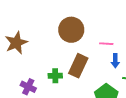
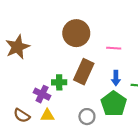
blue arrow: (115, 61) -> (116, 78), moved
purple cross: (28, 87) -> (42, 94), moved

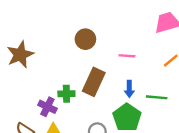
brown circle: (76, 33) -> (85, 39), size x0.7

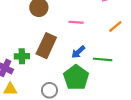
blue arrow: (129, 89) -> (78, 52), turned 48

